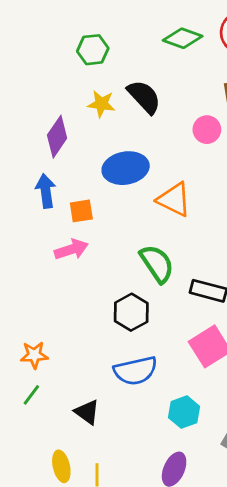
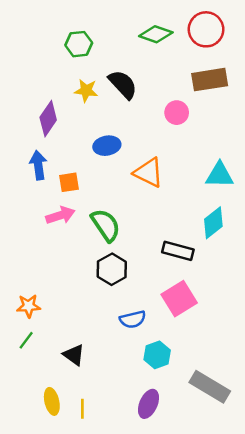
blue ellipse: (126, 168) -> (107, 146), size x0.7
green semicircle: (157, 264) -> (106, 225), moved
blue semicircle: (136, 371) -> (133, 319), moved, size x0.7

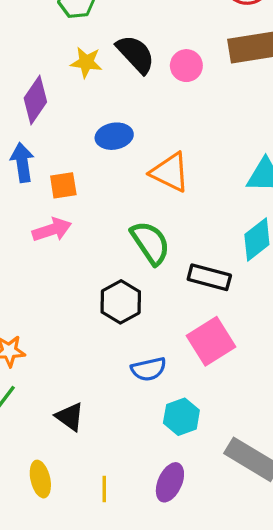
pink circle: (177, 113) -> (186, 66), moved
green semicircle: (106, 225) -> (150, 243), moved
yellow line: (82, 409) -> (104, 489), moved

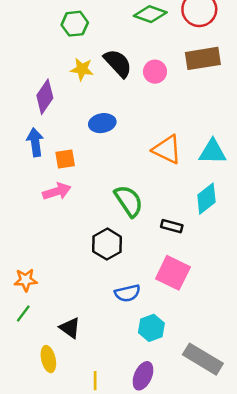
orange triangle: (170, 172) -> (167, 149), moved
black rectangle: (209, 277) -> (172, 226), size x0.7
pink square: (211, 341) -> (173, 273), turned -32
yellow ellipse: (40, 479) -> (48, 359), moved

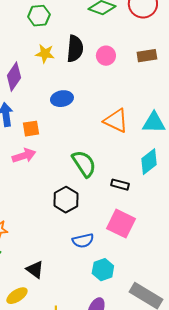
brown rectangle: (203, 58) -> (147, 56), moved, size x0.7
black semicircle: (118, 63) -> (75, 49), turned 48
yellow ellipse: (48, 359) -> (17, 296), turned 70

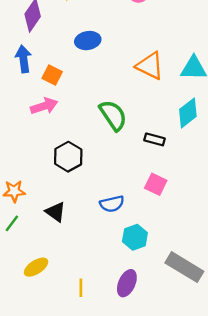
orange square: (31, 129) -> (52, 75), turned 36
black hexagon: (66, 200) -> (68, 157), moved
pink square: (121, 224) -> (156, 184), size x0.7
black triangle: (35, 270) -> (56, 212), moved

